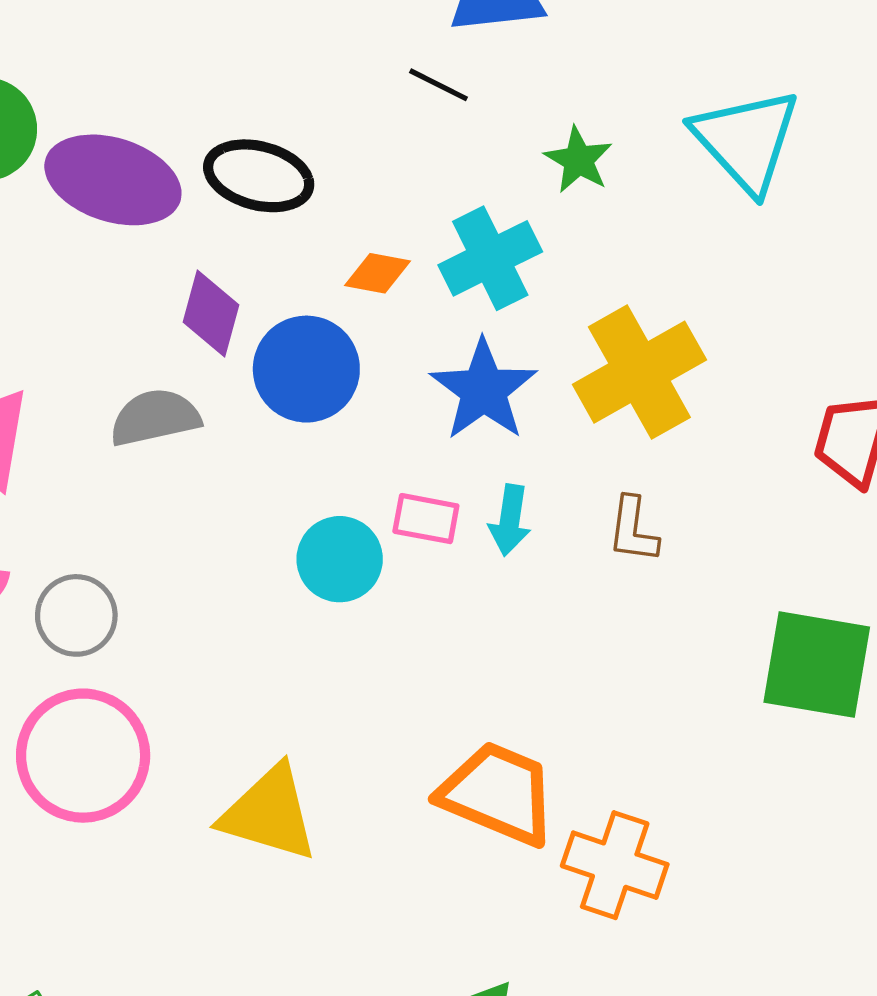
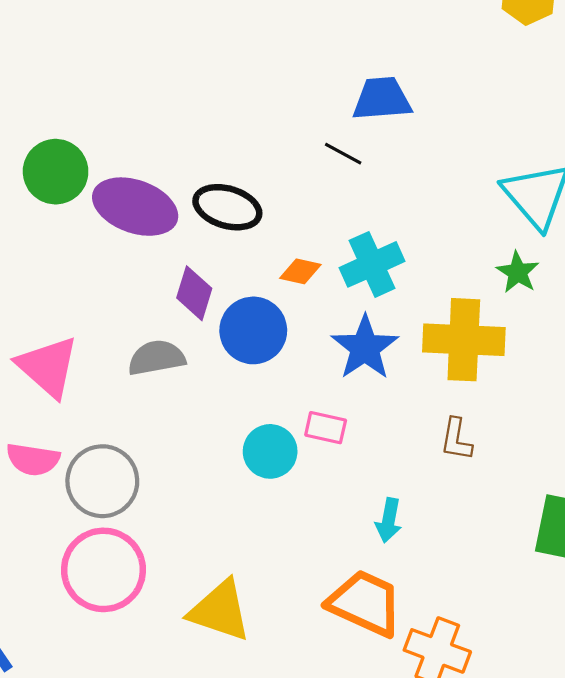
green star: (578, 160) -> (518, 272), moved
yellow cross: (639, 372) -> (464, 340), turned 30
cyan arrow: (510, 520) -> (389, 520), moved
gray circle: (76, 615) -> (102, 481), size x1.4

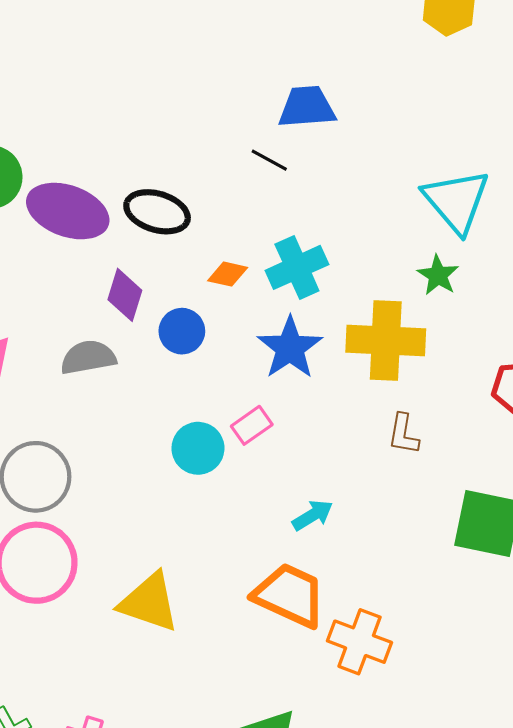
blue circle: (253, 330) -> (182, 331), size x0.7
pink rectangle: (326, 428) -> (252, 425), turned -48
brown L-shape: (456, 439) -> (403, 434), moved
cyan arrow: (389, 520) -> (313, 515), turned -132

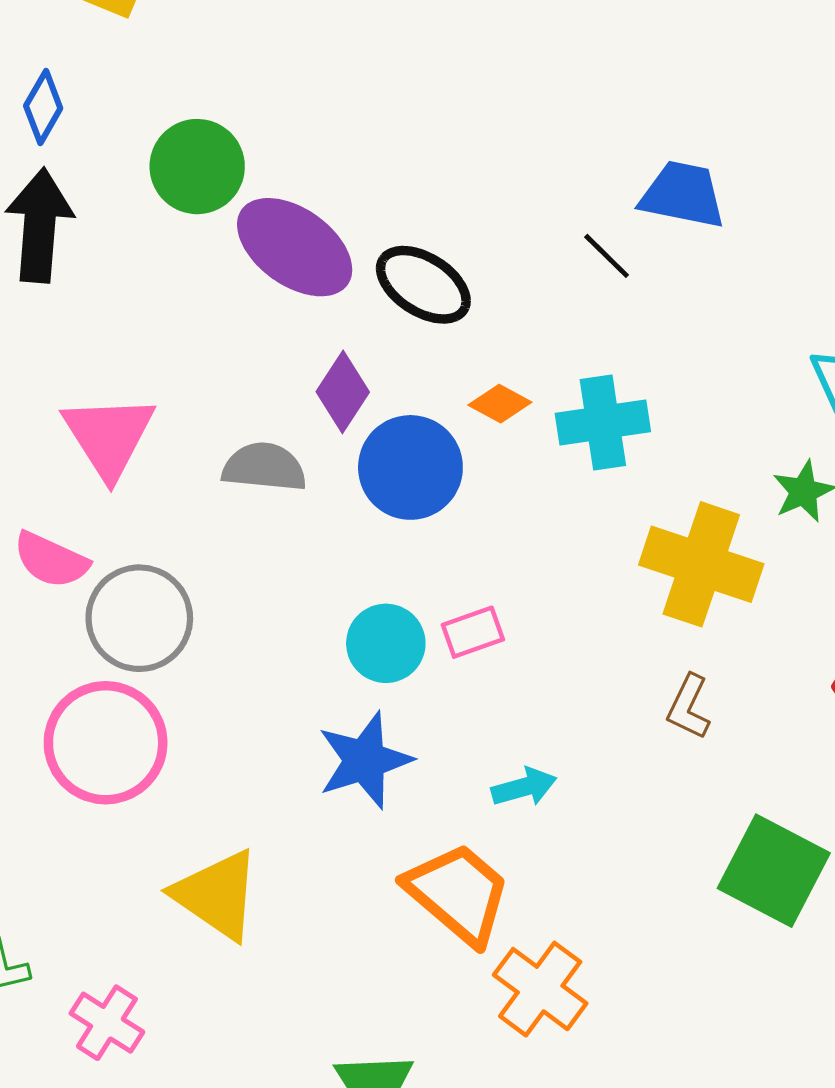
blue circle: (182, 331) -> (410, 467), size x1.5
blue star: (290, 348) -> (365, 760), moved
yellow triangle: (149, 602) -> (217, 895), moved

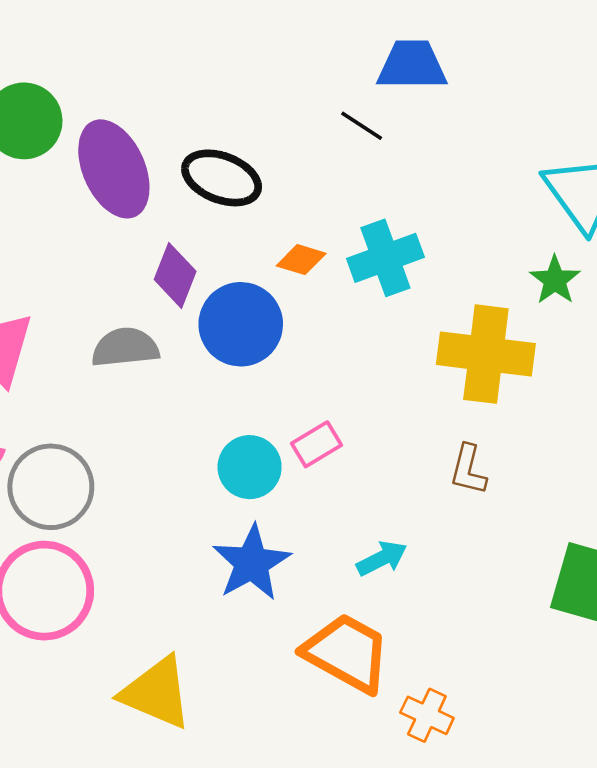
purple ellipse: (295, 247) -> (114, 169), turned 42
brown L-shape: (689, 707) -> (468, 470), moved
orange cross: (540, 989) -> (427, 715), size x0.7

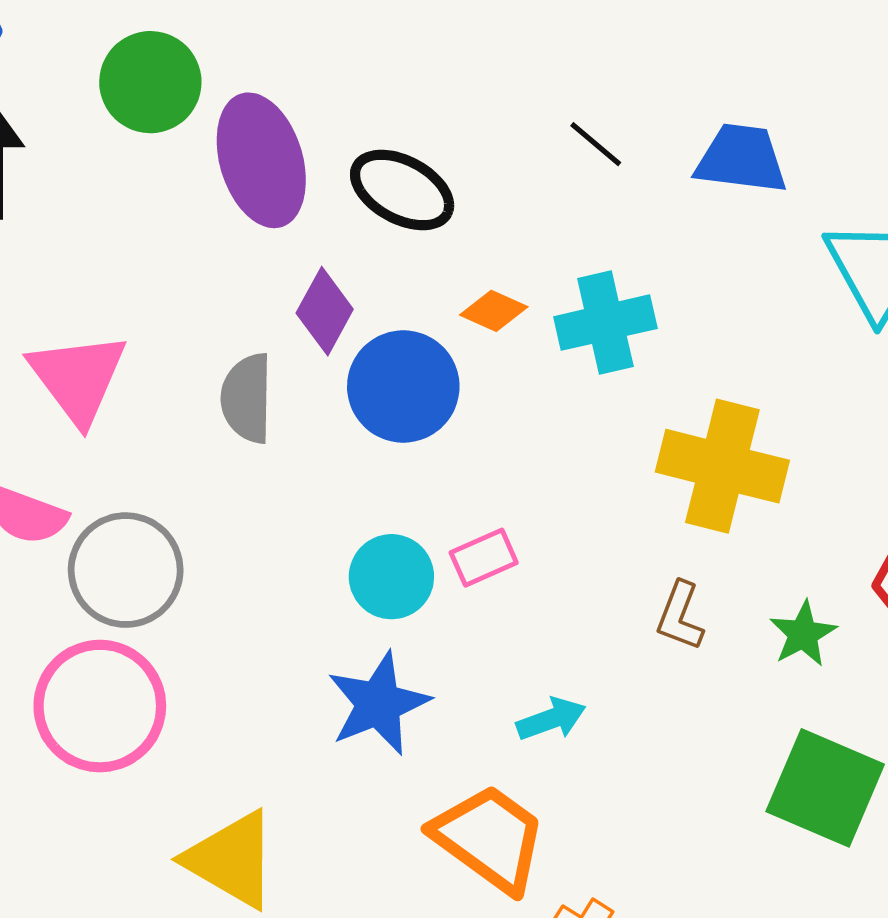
blue trapezoid: (412, 65) -> (741, 159), moved
green star: (555, 280) -> (803, 634), moved
gray semicircle: (125, 347) -> (247, 398), turned -90

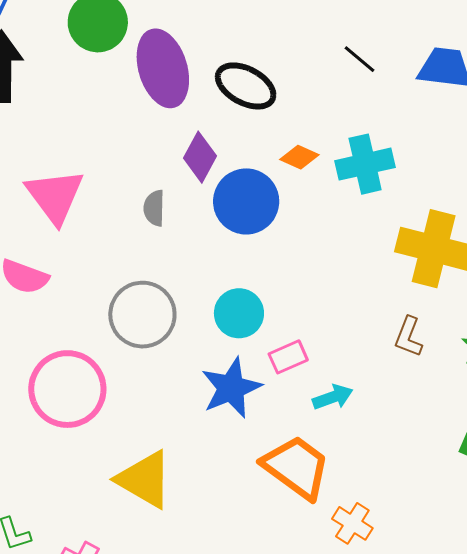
gray semicircle: (247, 398) -> (154, 208), size x0.7
pink rectangle: (484, 558) -> (288, 357), moved
gray circle: (126, 570) -> (142, 315), moved

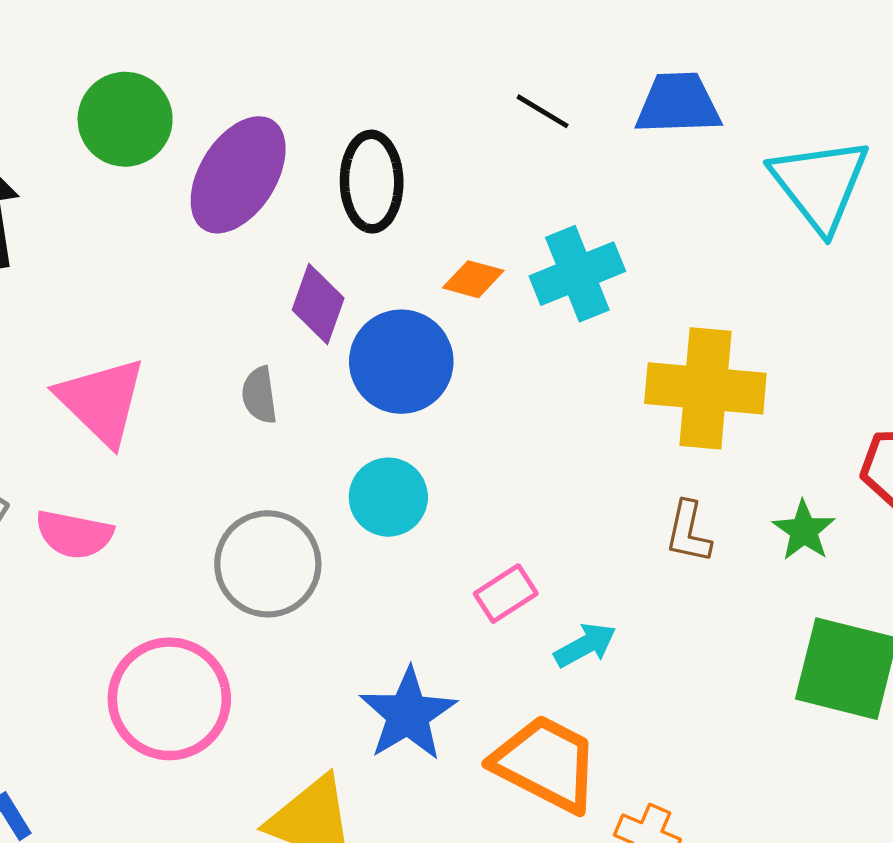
purple ellipse: (163, 68) -> (238, 175), turned 58
black ellipse: (246, 86) -> (372, 182), turned 70
cyan circle: (239, 313) -> (388, 497), moved
blue star: (231, 388) -> (408, 714), moved

